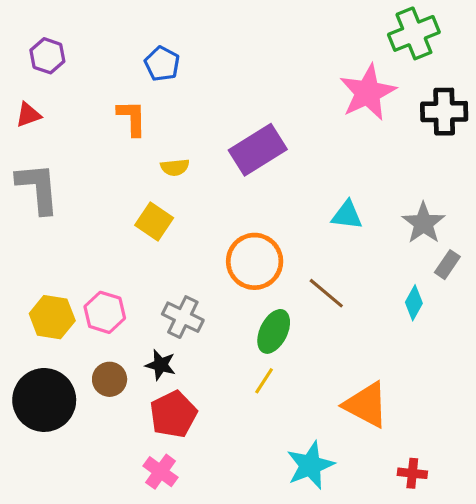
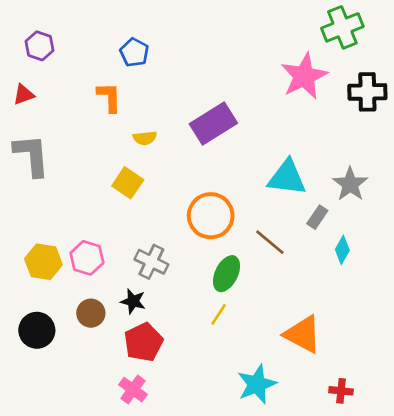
cyan triangle: (347, 215) -> (287, 178), size x1.5
gray rectangle: (447, 265) -> (317, 217), moved
black circle: (44, 400) -> (37, 330), size x0.7

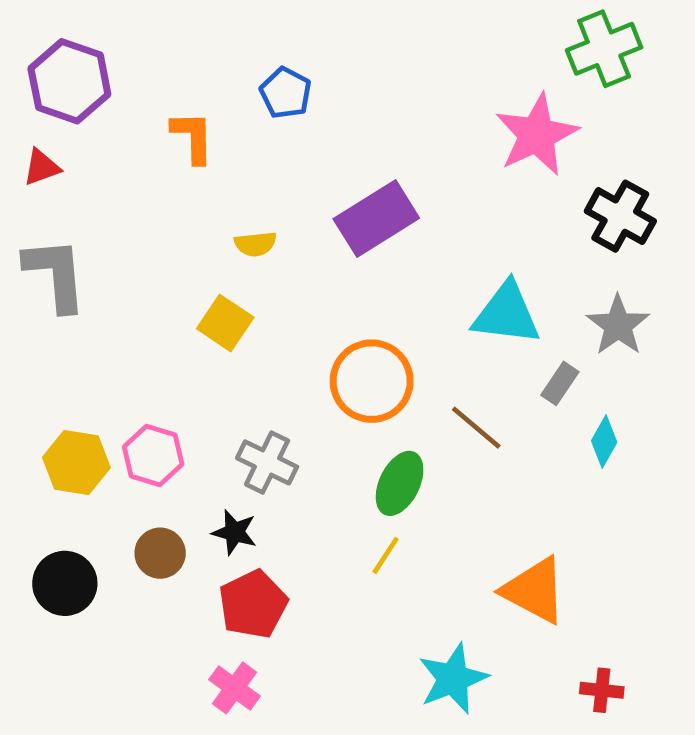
purple hexagon: (39, 46) -> (69, 81), size x1.6
blue pentagon: (134, 52) -> (286, 93), moved
black cross: (367, 92) -> (620, 216), moved, turned 30
orange L-shape: (109, 97) -> (193, 137), moved

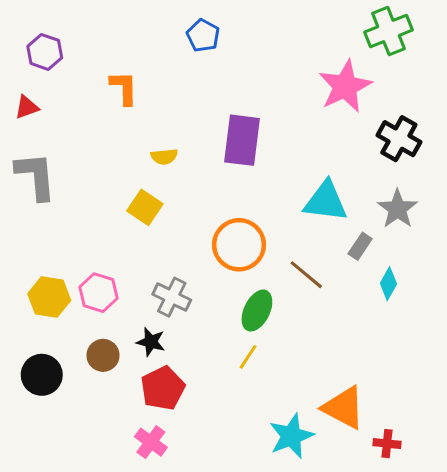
purple hexagon: (69, 81) -> (45, 52), size x0.7
blue pentagon: (286, 93) -> (203, 36), moved
purple rectangle: (376, 218) -> (242, 140), turned -51
orange triangle: (534, 590) -> (344, 408), moved

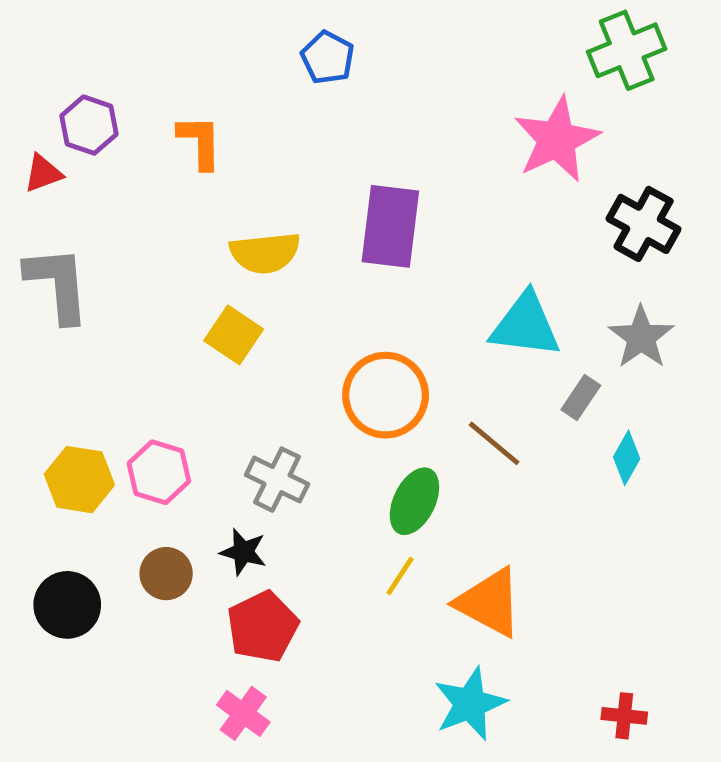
purple hexagon: (45, 52) -> (89, 125), moved
yellow semicircle: (164, 157) -> (265, 253), size x1.6
orange triangle: (344, 408) -> (489, 603), moved

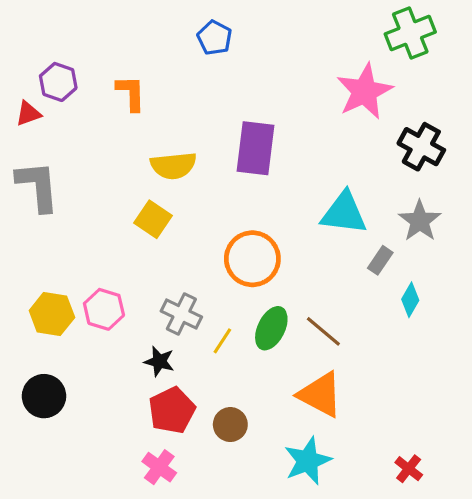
brown line: (494, 443) -> (323, 331), moved
brown circle: (166, 574) -> (230, 425), moved
yellow line: (400, 576) -> (222, 341), moved
red cross: (624, 716) -> (409, 469), turned 32

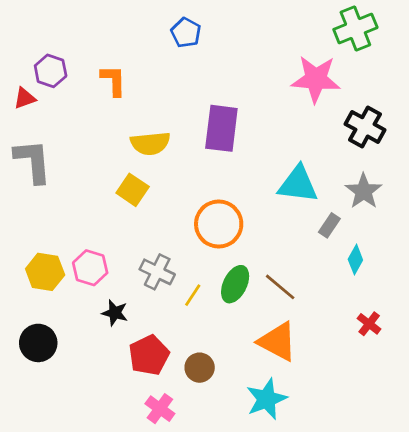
pink star: (364, 91) -> (316, 79), turned 30
black star: (159, 361) -> (115, 313), moved
pink cross: (159, 467) -> (160, 409), moved
red cross: (409, 469) -> (369, 324), moved

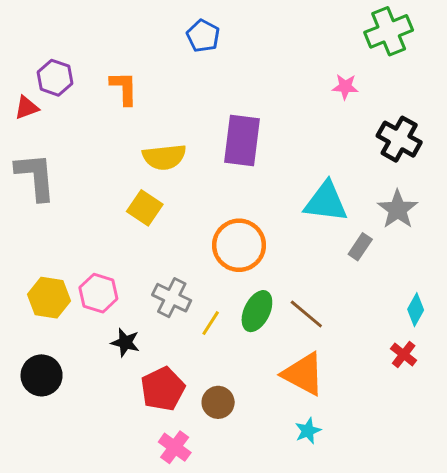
pink star: (316, 79) -> (345, 87), size x0.5
cyan diamond: (355, 260) -> (416, 310), moved
cyan star: (267, 399) -> (308, 431), moved, size x0.6

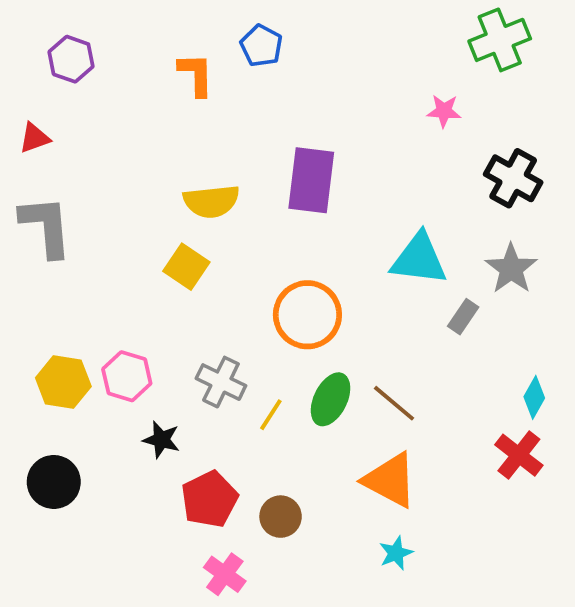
purple hexagon: (55, 78) -> (71, 59), moved
orange L-shape: (124, 88) -> (196, 75), moved
red cross: (404, 354) -> (519, 455), size x1.4

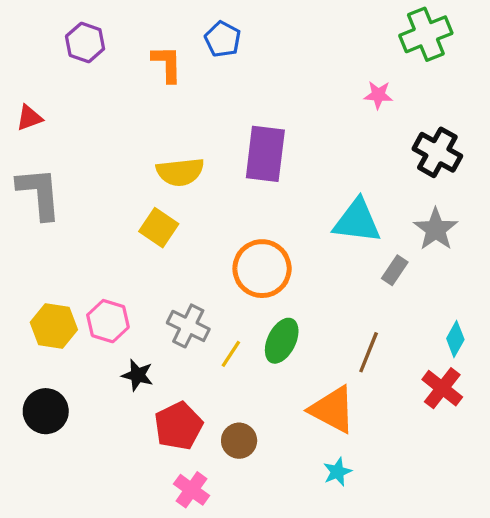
purple hexagon: (71, 59) -> (85, 42), moved
brown line: (394, 403) -> (369, 352), moved, turned 72

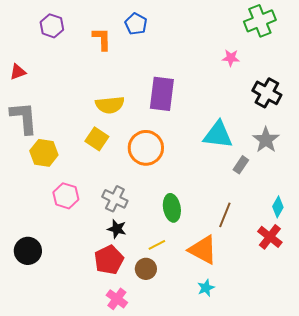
orange circle: (262, 269) -> (146, 148), moved
yellow hexagon: (54, 326) -> (44, 153), moved
green ellipse: (282, 341) -> (172, 208), turned -36
yellow line: (231, 354) -> (157, 245), moved, turned 30
black star: (137, 375) -> (117, 229), moved

